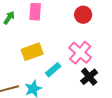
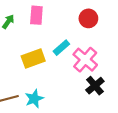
cyan rectangle: (53, 70) -> (61, 48), moved

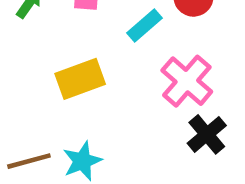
cyan rectangle: (61, 48) -> (145, 25), moved

